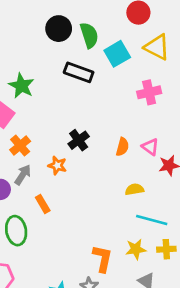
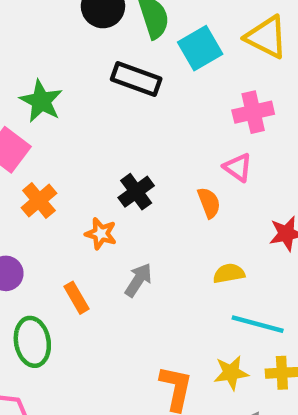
orange semicircle: (122, 147) -> (209, 203), turned -36
pink triangle: (150, 147) -> (238, 167), moved
gray arrow: (23, 175) -> (138, 280), moved

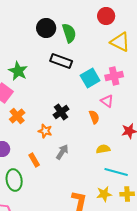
cyan square: (200, 48) -> (90, 78), moved

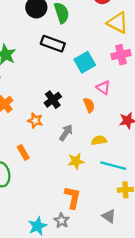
pink cross: (114, 76) -> (121, 55), moved
gray arrow: (62, 152) -> (66, 133), moved
yellow star: (104, 194) -> (76, 161), moved

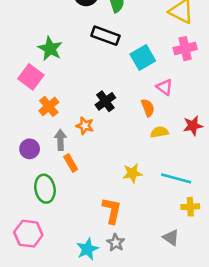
gray arrow: (66, 133) -> (60, 140), moved, turned -35
yellow semicircle: (99, 140) -> (159, 132), moved
orange L-shape: (73, 197) -> (112, 211), moved

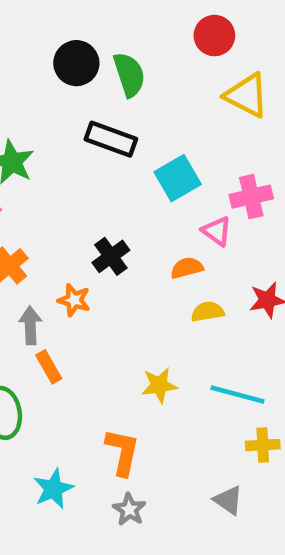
pink cross: (185, 49) -> (251, 197), moved
orange semicircle: (148, 108) -> (187, 268), turned -84
cyan star: (87, 249) -> (53, 489), moved

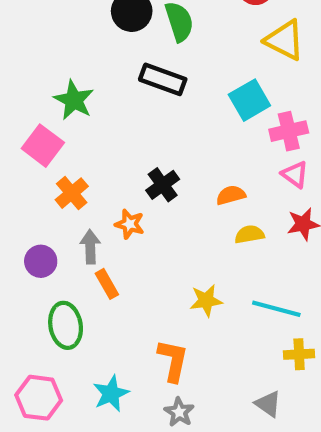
cyan square: (178, 178) -> (249, 100), moved
pink triangle: (217, 231) -> (295, 174), moved

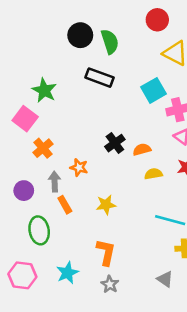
black cross: (163, 185) -> (115, 143), moved
yellow star: (206, 301) -> (106, 205), moved

